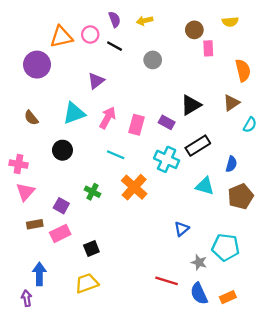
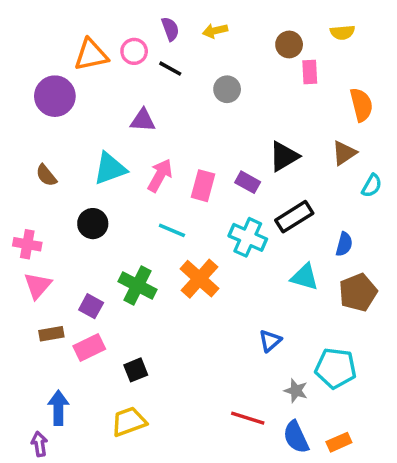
purple triangle: (96, 81) -> (143, 120), turned 42
green cross: (93, 192) -> (138, 286), size x1.5

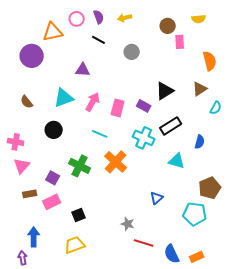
pink circle: (134, 51) -> (77, 19), moved
brown pentagon: (358, 292) -> (210, 188), moved
gray star: (296, 391) -> (128, 224), moved

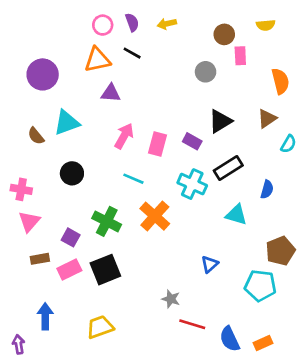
orange triangle: (53, 32) -> (97, 60), moved
gray circle: (132, 52) -> (206, 72), moved
cyan triangle: (64, 98) -> (67, 123), moved
black square: (79, 215) -> (105, 270), moved, size x1.6
purple arrow: (23, 258) -> (19, 344), moved

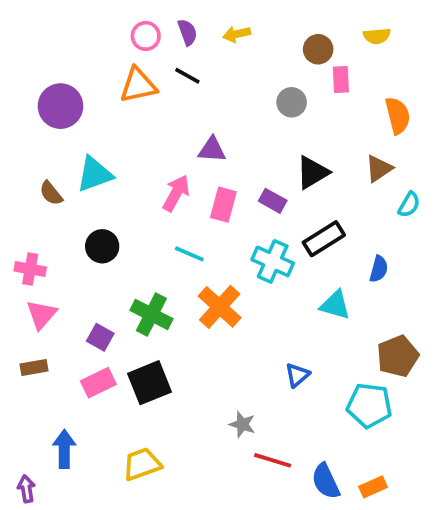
purple triangle: (111, 93) -> (212, 150), moved
brown rectangle: (40, 259) -> (34, 368), moved

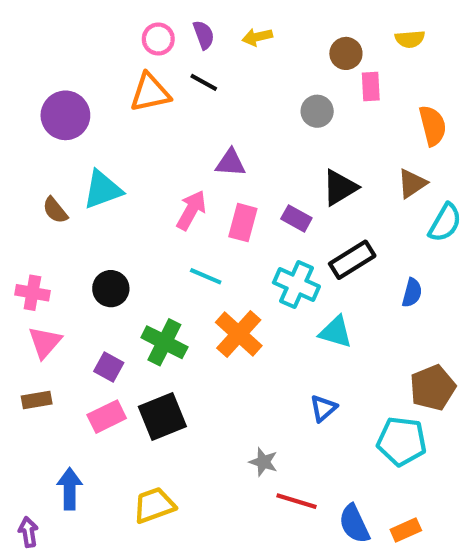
cyan semicircle: (409, 205) -> (445, 223), size x1.4
black circle: (102, 246) -> (111, 289), moved
cyan triangle: (335, 305) -> (336, 332), moved

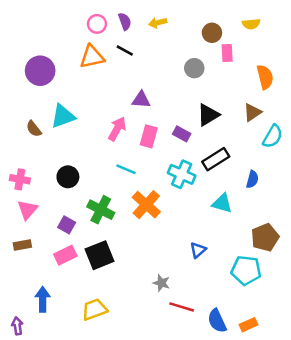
cyan triangle: (336, 332) -> (222, 203), moved

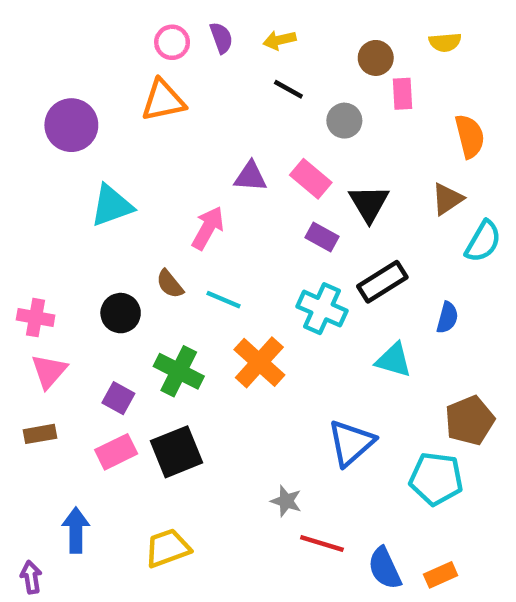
black line: (125, 50) -> (288, 89), moved
black triangle: (208, 115) -> (369, 203), turned -30
brown semicircle: (34, 129) -> (170, 284), moved
pink rectangle: (149, 136) -> (311, 179), moved, turned -65
blue triangle: (198, 250) -> (351, 443), size x1.6

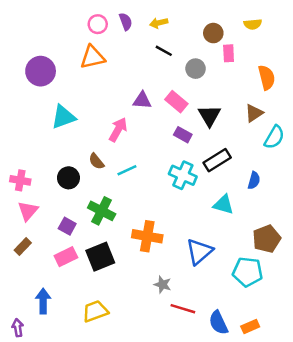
cyan line: (224, 300) -> (127, 170), turned -48
orange cross: (259, 362) -> (147, 236), moved, turned -32
brown rectangle: (40, 434) -> (23, 246), turned -36

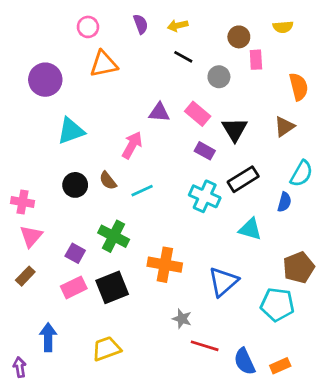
pink circle: (98, 24) -> (88, 27), moved
cyan semicircle: (274, 137) -> (301, 174), moved
black circle: (68, 178) -> (75, 185), moved

